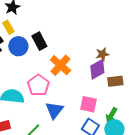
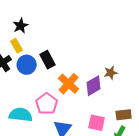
purple diamond: (97, 69) -> (94, 86), moved
brown rectangle: (115, 81) -> (124, 115), moved

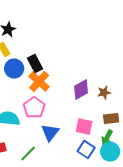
brown star: (111, 73) -> (104, 92), moved
orange cross: (69, 84) -> (39, 82), moved

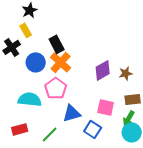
blue circle: (14, 68) -> (36, 62), moved
blue triangle: (50, 132) -> (72, 113), turned 36
blue square: (86, 150) -> (93, 129), moved

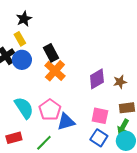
blue circle: (36, 62) -> (22, 60), moved
pink pentagon: (56, 88) -> (50, 110), moved
cyan semicircle: (30, 99) -> (24, 108), turned 50
blue square: (93, 129) -> (99, 138), moved

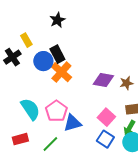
black star: (24, 19) -> (57, 20), moved
blue circle: (22, 60) -> (43, 61), moved
purple diamond: (97, 79) -> (103, 80), turned 40
pink square: (100, 116) -> (106, 117), turned 30

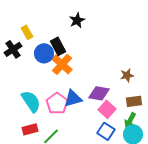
black star: (57, 20) -> (77, 20), moved
purple diamond: (103, 80) -> (99, 93), moved
blue triangle: (72, 123) -> (73, 98), moved
red rectangle: (20, 139) -> (30, 129), moved

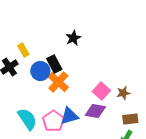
pink square: (107, 109) -> (101, 91), moved

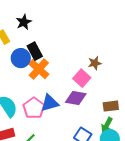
black star: (73, 38) -> (24, 22), moved
brown star: (123, 93) -> (95, 63), moved

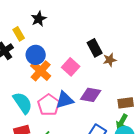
black rectangle: (35, 51) -> (95, 48), moved
orange cross: (39, 69) -> (41, 71), moved
pink square: (82, 78) -> (71, 67), moved

